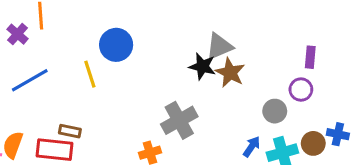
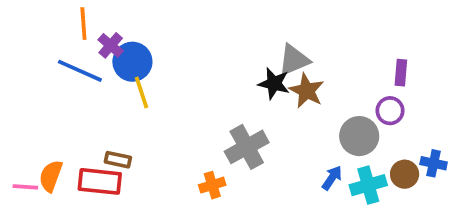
purple cross: (17, 34) -> (111, 45), moved
blue circle: (116, 45) -> (132, 62), moved
blue line: (30, 80) -> (80, 71), moved, turned 54
gray circle: (275, 111) -> (359, 136), size x1.4

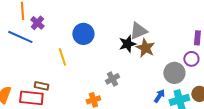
blue circle: (132, 62) -> (83, 34), moved
black star: (274, 83) -> (127, 44), turned -30
yellow line: (141, 93) -> (62, 57), moved
gray cross: (247, 147) -> (112, 79), size x0.6

